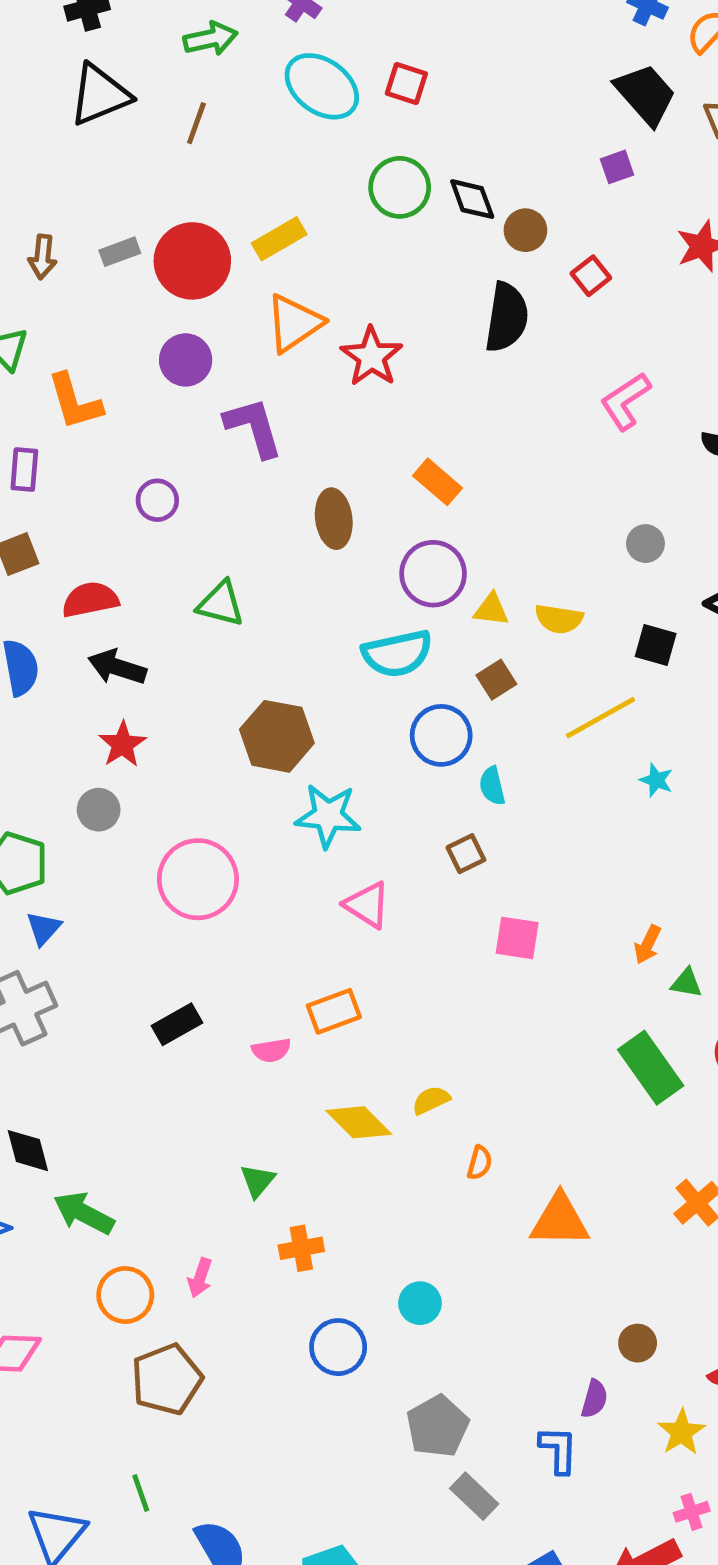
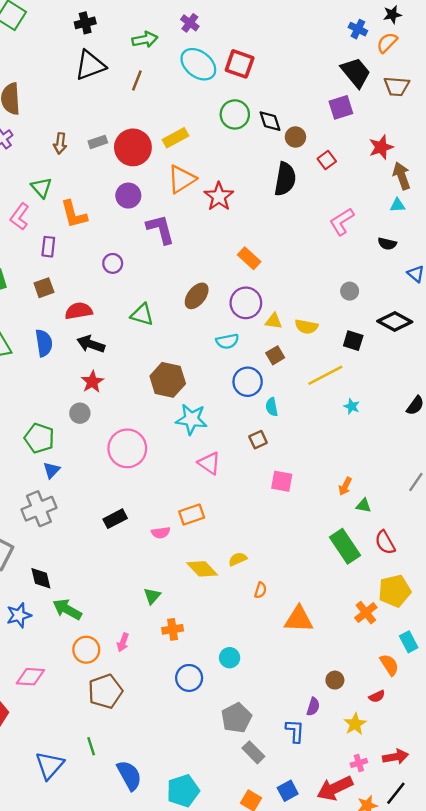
red square: (406, 83) -> (240, 64), size x1.4
purple square: (617, 167) -> (341, 107), size x1.5
brown ellipse: (334, 519) -> (197, 296), moved, turned 44
cyan semicircle: (397, 654) -> (227, 341), size x0.7

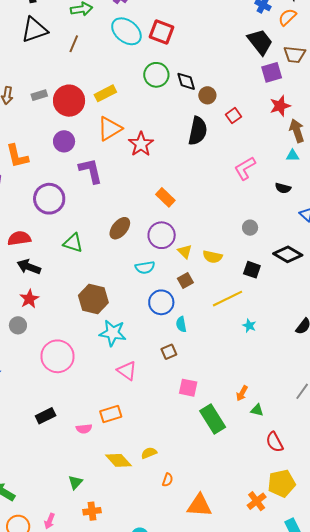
purple square: (341, 107) -> (272, 72), moved
purple circle: (113, 263) -> (49, 199), size x1.8
yellow triangle: (274, 321) -> (185, 251), turned 35
green rectangle: (345, 546) -> (213, 419), moved

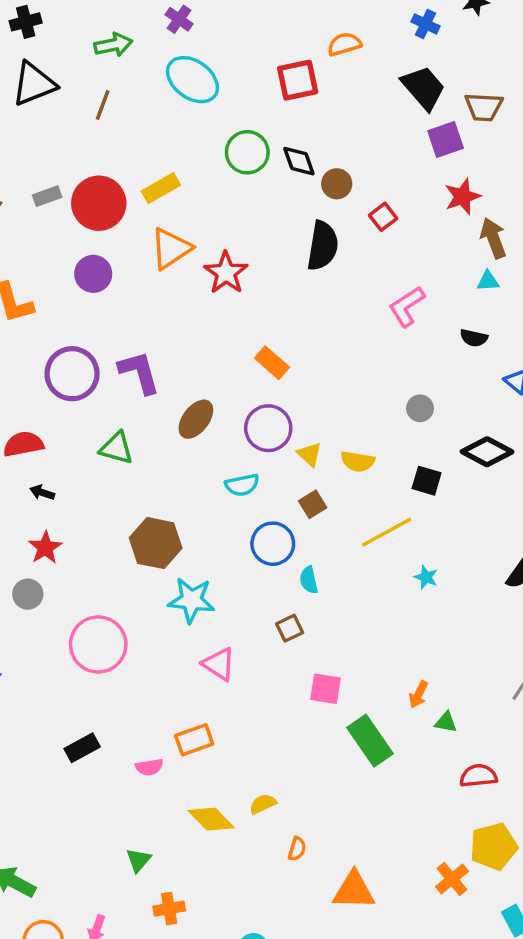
orange semicircle: (287, 17) -> (344, 44), moved, turned 30
red square: (161, 32) -> (298, 80), moved, turned -30
purple L-shape: (91, 171) -> (139, 372), moved
black arrow: (29, 267) -> (42, 492), size x0.6
red semicircle: (275, 442) -> (478, 776), turned 115

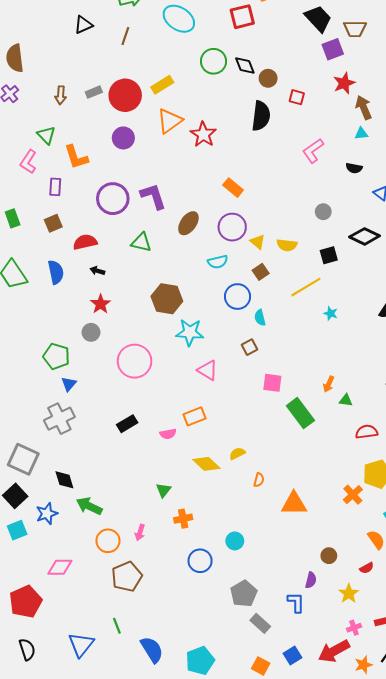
black triangle: (34, 84) -> (83, 25), size x0.7
red square: (383, 217) -> (297, 97), turned -35
black square: (427, 481) -> (329, 255), turned -30

